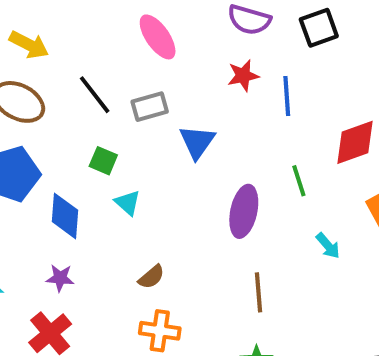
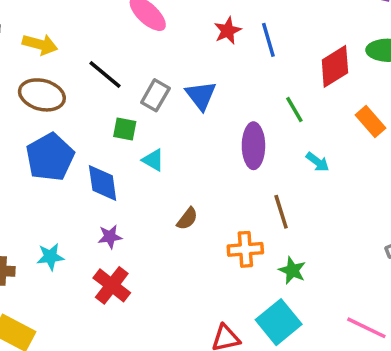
gray rectangle: (150, 107) -> (155, 95), moved, turned -32
cyan arrow: (328, 246) -> (318, 162), moved
orange cross: (160, 331) -> (245, 249), moved

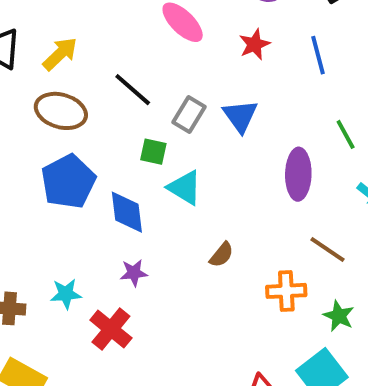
red star: (228, 31) -> (255, 44), moved
yellow arrow: (40, 44) -> (60, 54), turned -60
cyan triangle: (153, 160) -> (185, 188), size x1.4
brown line: (281, 212) -> (328, 250), turned -40
red cross: (112, 285) -> (111, 329), moved

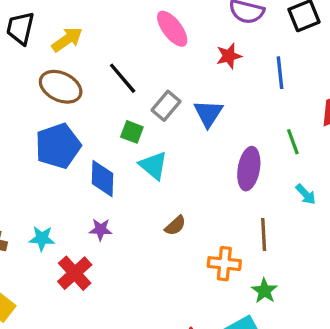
brown line: (328, 250) -> (264, 235), turned 44

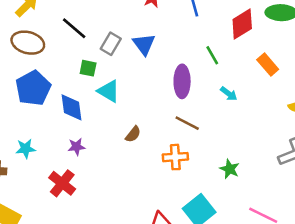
brown line: (264, 235) -> (187, 123), moved, turned -50
cyan star: (42, 238) -> (26, 149), moved
green star: (264, 291) -> (230, 169), moved

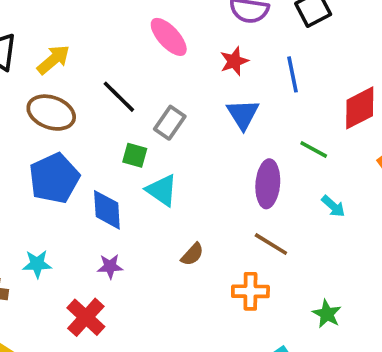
blue triangle: (144, 44) -> (243, 114), moved
green line: (212, 55) -> (314, 150), turned -36

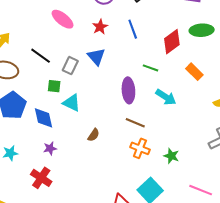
blue triangle: (243, 114) -> (96, 57), moved
cyan arrow: (333, 206) -> (166, 97), size x1.5
orange cross: (250, 291) -> (140, 148), moved, turned 30

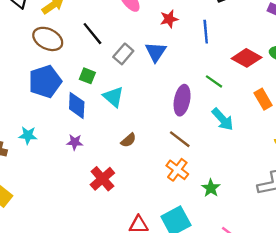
red diamond: (172, 42) -> (247, 58), turned 50
green square: (54, 86) -> (87, 76), moved
red cross: (41, 178) -> (102, 179), moved

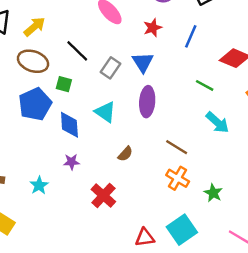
blue line: (206, 32) -> (191, 36), turned 35
green square: (87, 76) -> (64, 84), moved
purple ellipse: (182, 100) -> (147, 102), moved
cyan star: (28, 135) -> (39, 185), moved, turned -30

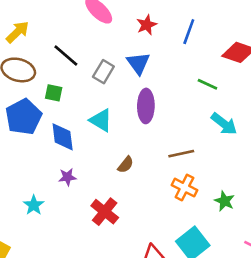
brown line: (177, 147) -> (181, 154), turned -40

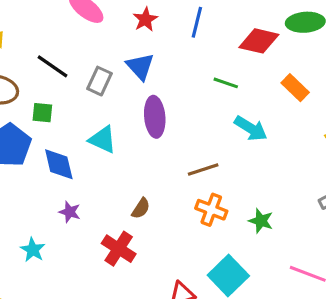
brown semicircle: (126, 165) -> (141, 208), moved
purple star: (67, 177) -> (70, 212), turned 30

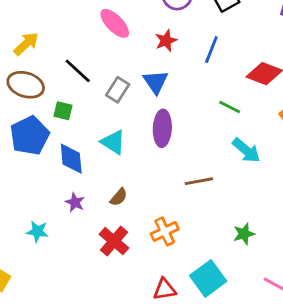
brown semicircle: (141, 208) -> (119, 197), moved
orange cross: (211, 210) -> (165, 231), moved, turned 36
green star: (261, 221) -> (244, 234), turned 30
cyan star: (33, 250) -> (37, 231), turned -30

